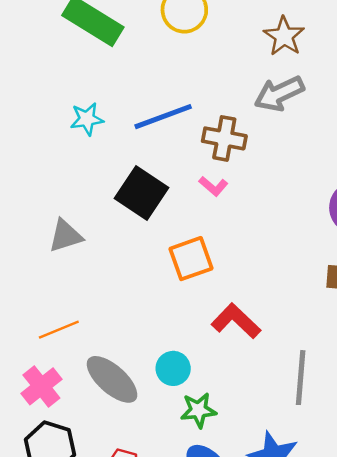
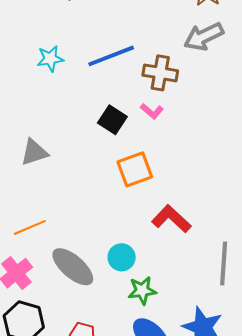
black square: (141, 193) -> (112, 120), moved, size x0.7

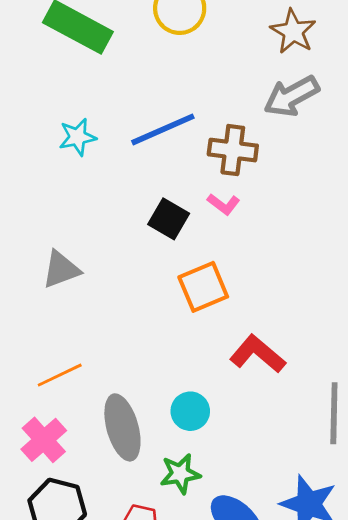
gray ellipse: (73, 267) -> (122, 427), turned 36
green star: (142, 290) -> (180, 474), moved

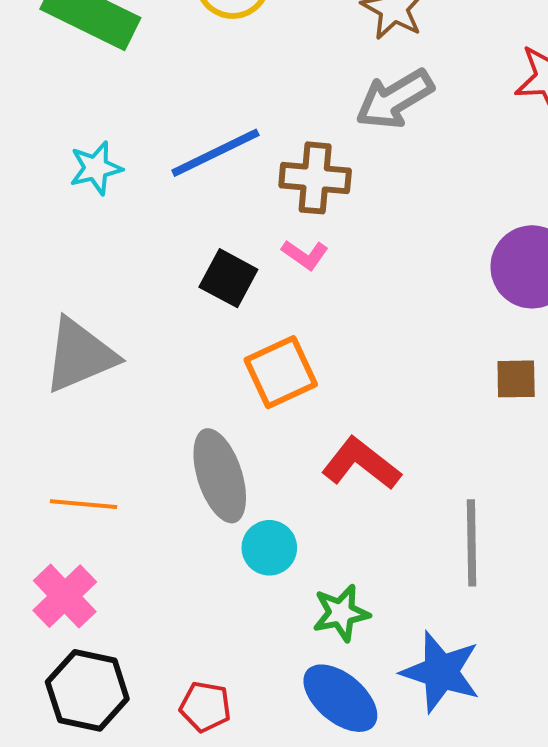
gray triangle: (61, 269) -> (80, 355), size x1.4
orange line: (60, 375) -> (84, 504), turned 33
gray ellipse: (122, 427) -> (220, 476), moved
green star: (180, 474) -> (341, 613), moved

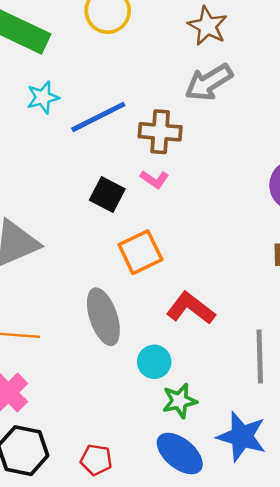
cyan star: (96, 168) -> (43, 97), moved
cyan circle: (269, 548) -> (154, 362), moved

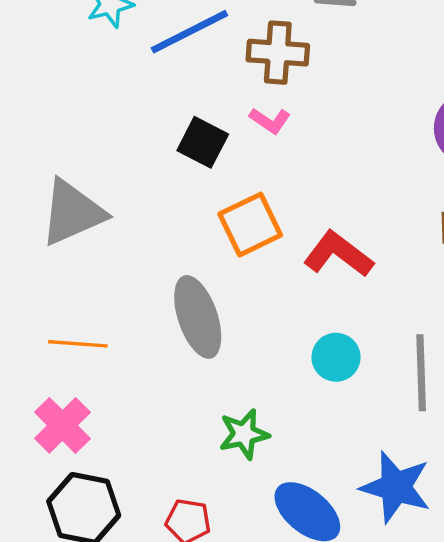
red L-shape: (191, 308) -> (338, 254), moved
cyan circle: (154, 362) -> (336, 357), moved
green star: (179, 401) -> (244, 434), moved

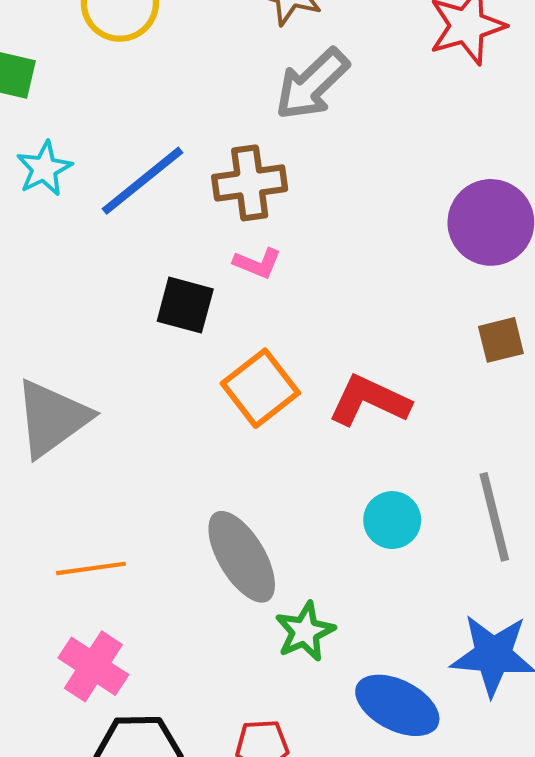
gray ellipse: (198, 317) -> (242, 557), moved

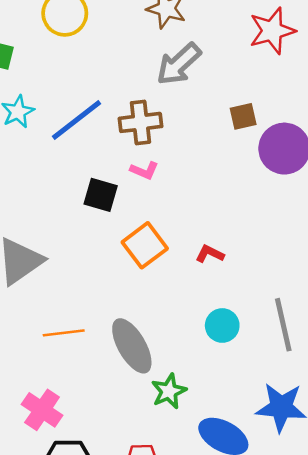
brown square: (501, 340) -> (243, 116), moved
red L-shape: (369, 401) -> (210, 254), size x0.6
orange line: (91, 568) -> (64, 333), moved

